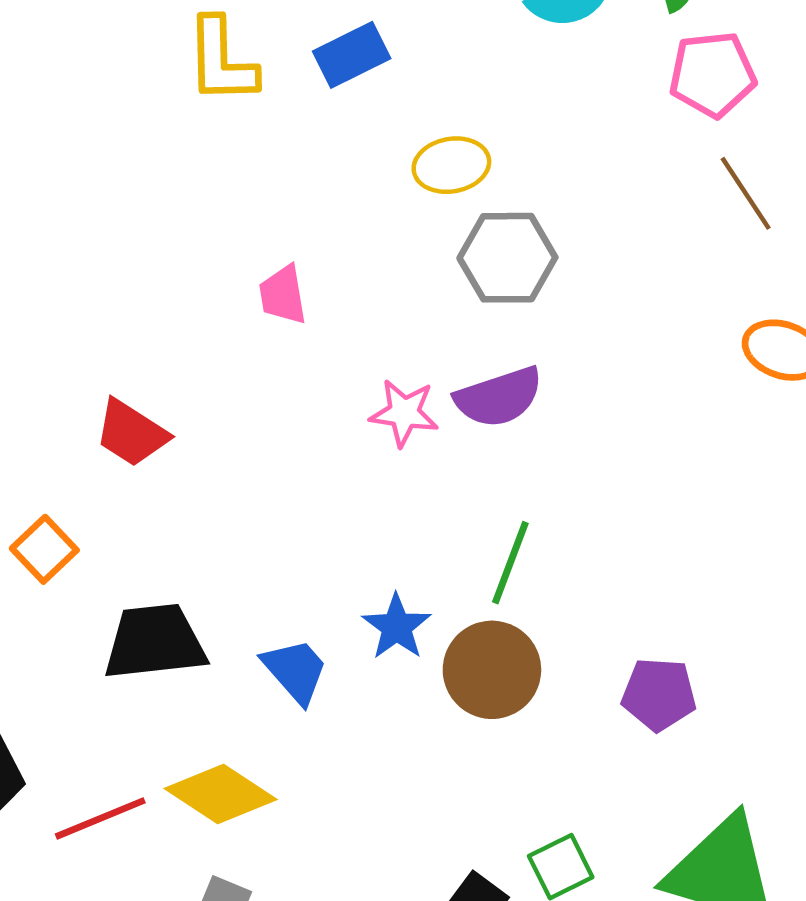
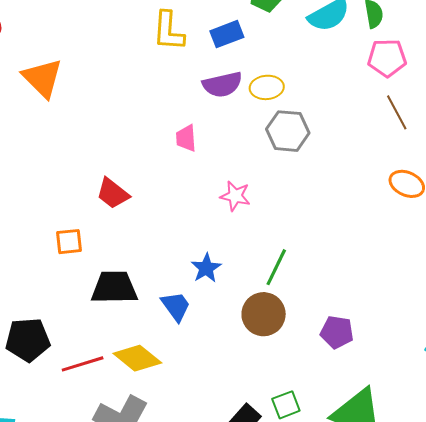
purple semicircle: (499, 397) -> (222, 84), moved
orange square: (44, 549) -> (69, 242), turned 32
blue star: (397, 627) -> (206, 268), moved

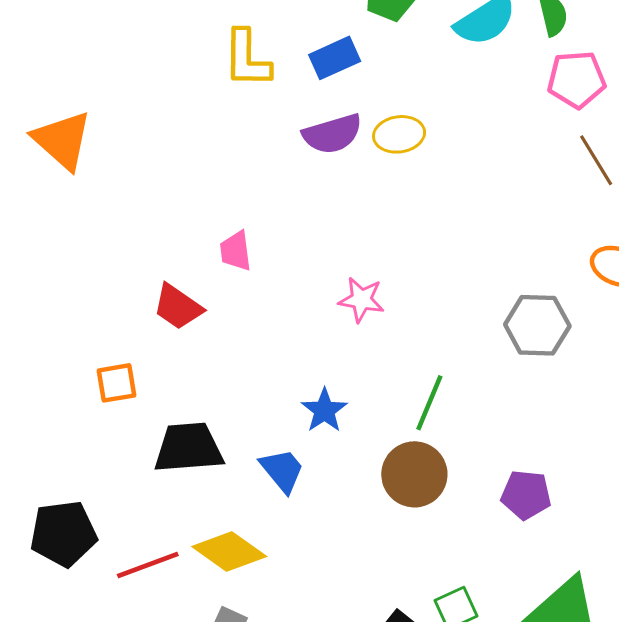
gray hexagon: (288, 131) -> (537, 325), moved
pink trapezoid: (186, 138) -> (236, 251), moved

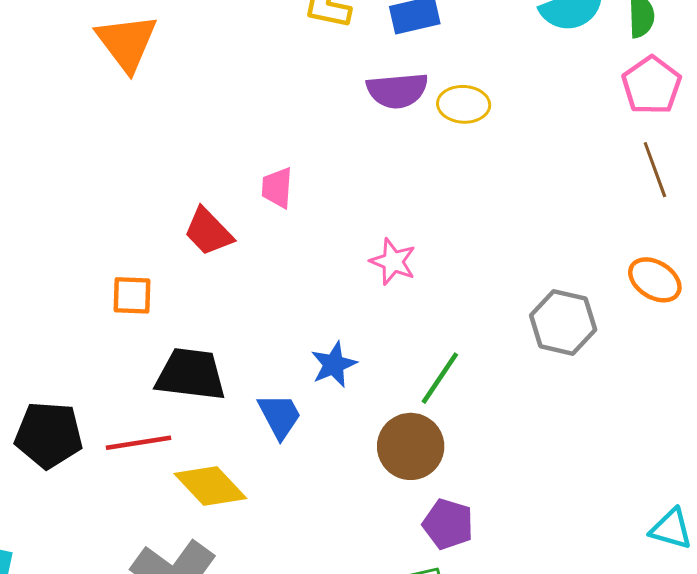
pink pentagon: (577, 80) -> (652, 85), turned 30
purple pentagon: (526, 495) -> (448, 524), moved
red line: (148, 565) -> (138, 443), moved

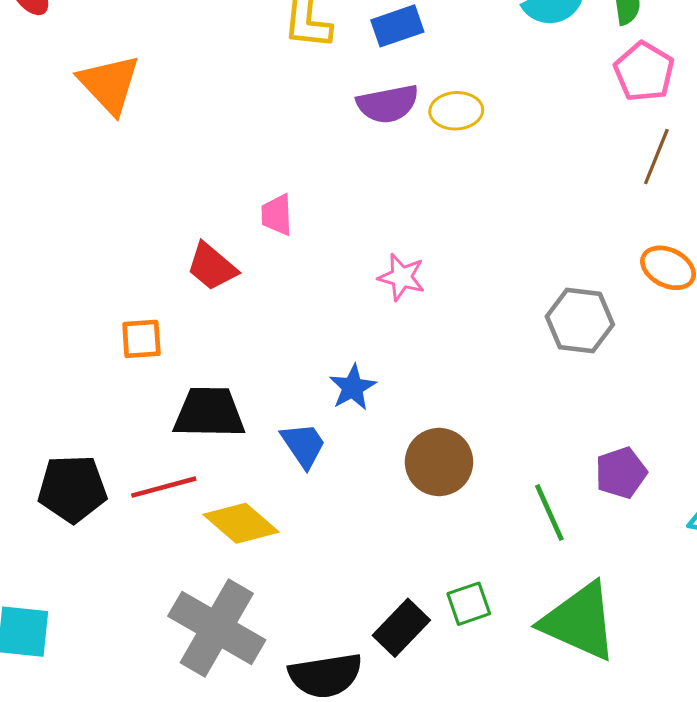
brown line: (655, 170) -> (656, 157), turned 48
green line: (440, 378) -> (549, 512), moved, turned -52
purple pentagon: (448, 524) -> (621, 473), moved, turned -30

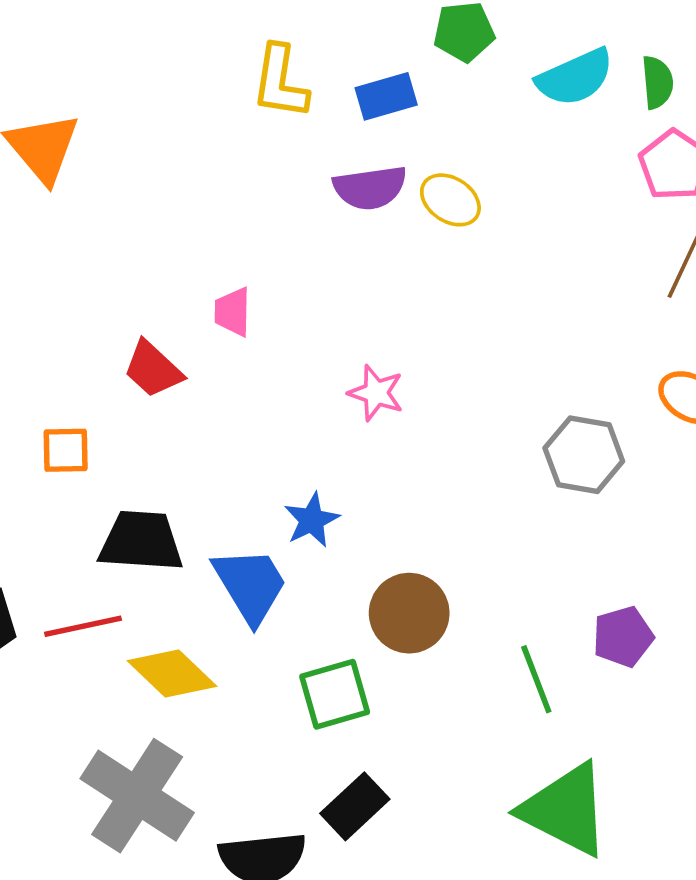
yellow ellipse: (456, 111) -> (450, 200), turned 33
blue trapezoid: (303, 445) -> (250, 585), size x1.4
green square: (469, 604) -> (335, 694), moved, size x1.4

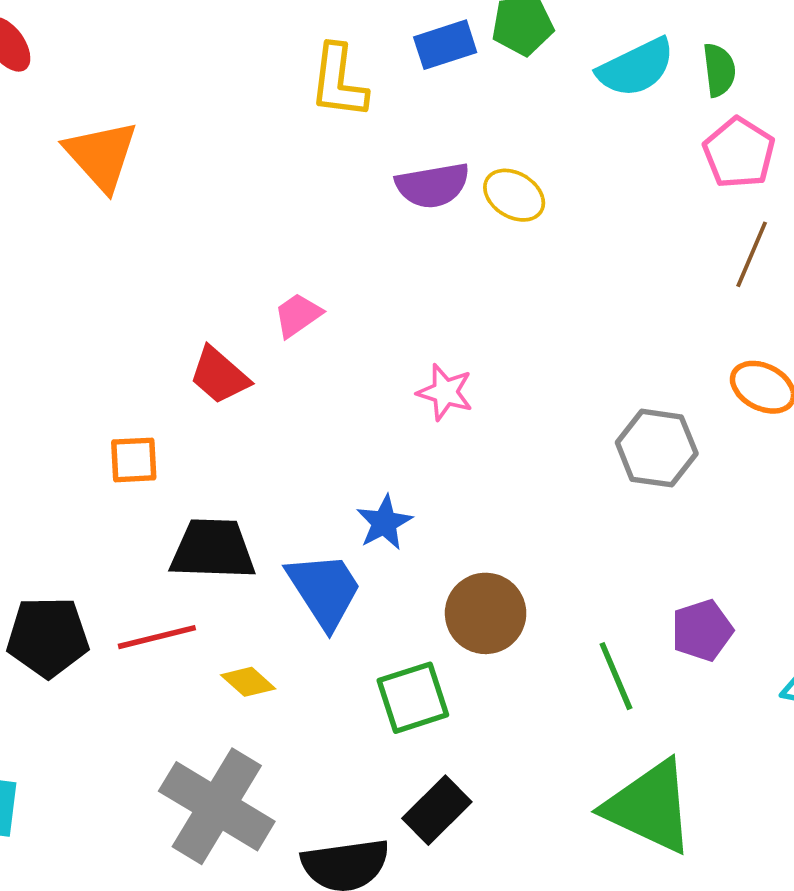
blue rectangle: (386, 96) -> (445, 45), moved
pink trapezoid: (233, 312) -> (298, 315), turned 56
yellow diamond: (172, 673) -> (248, 682), size x0.6

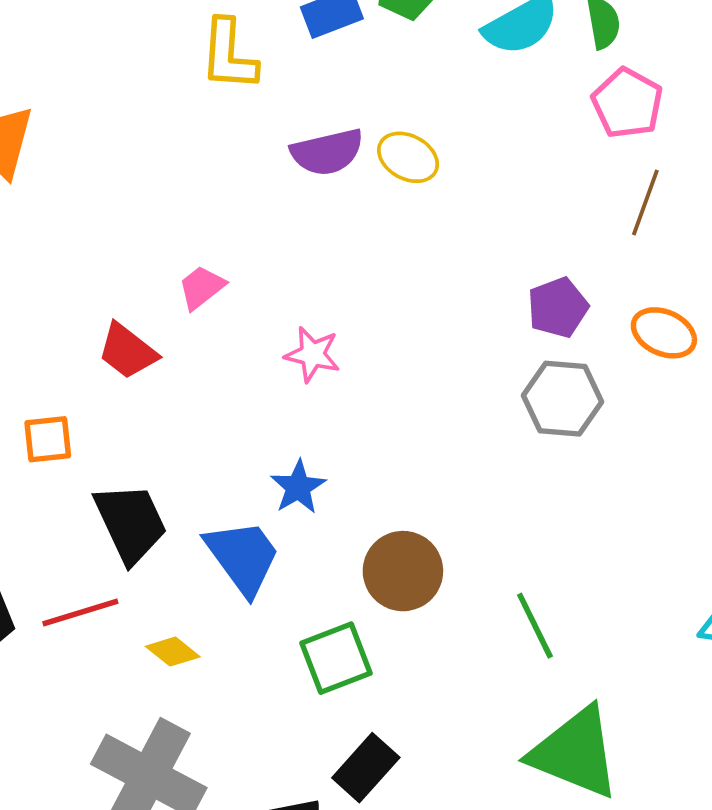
pink star: (445, 392) -> (312, 354), moved
black trapezoid: (213, 549) -> (131, 523), turned 66
purple pentagon: (702, 630) -> (558, 308), moved

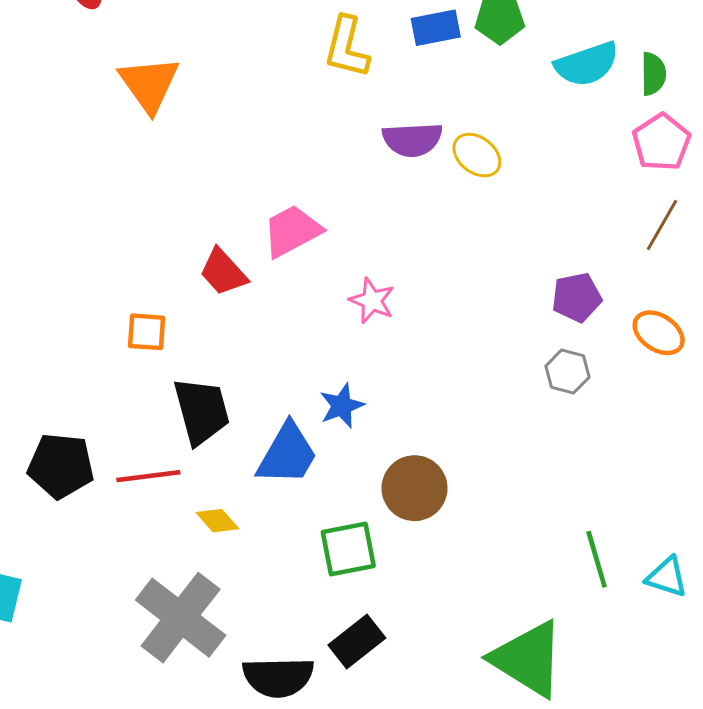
pink trapezoid: (202, 287) -> (292, 231), size x1.5
gray hexagon: (563, 399) -> (568, 372), size x0.7
blue trapezoid: (243, 557) -> (287, 454), turned 56
green line: (535, 626) -> (597, 559), moved

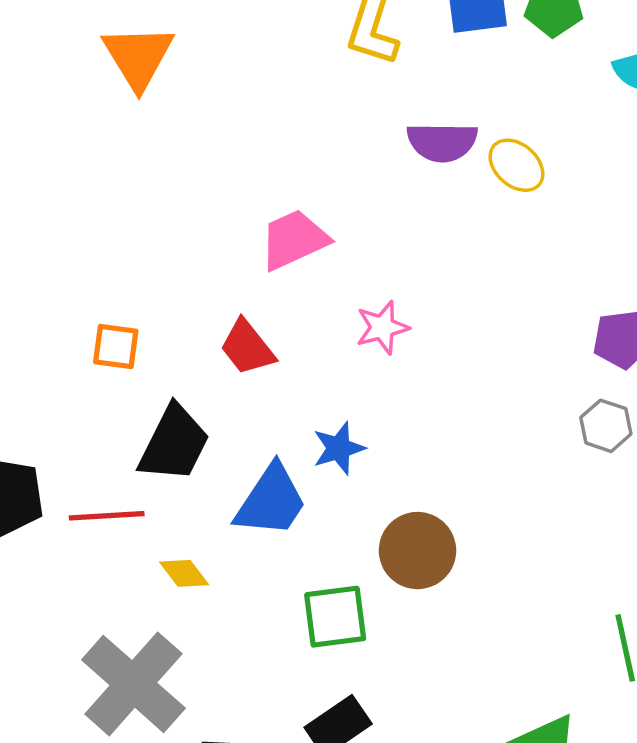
red trapezoid: (223, 272) -> (247, 347), moved
pink star: (372, 301) -> (382, 328), turned 30
black trapezoid: (202, 411) -> (174, 444), turned 38

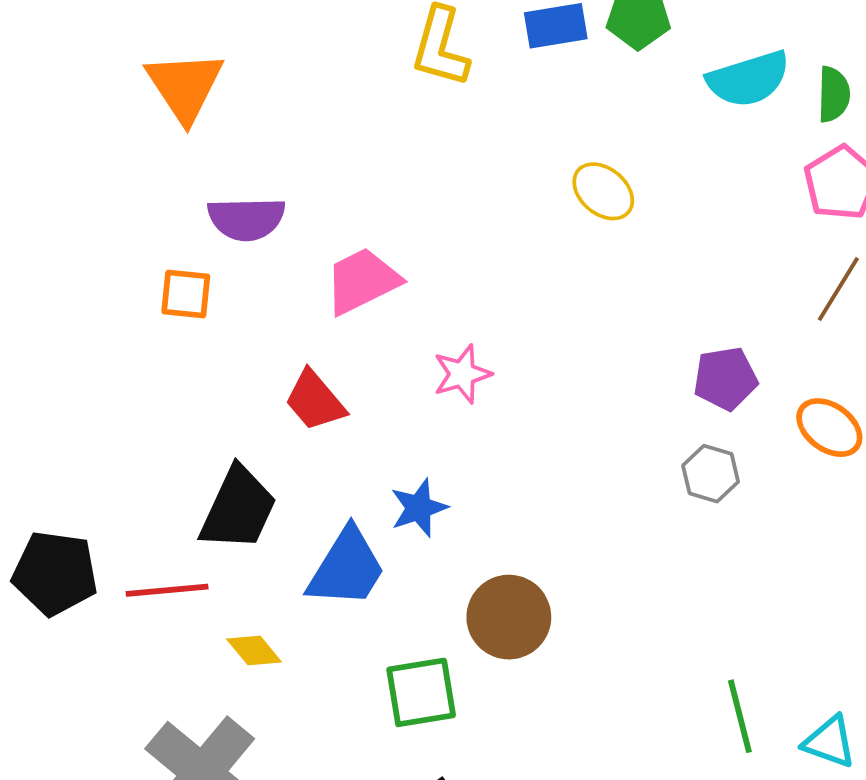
purple semicircle: (442, 142) -> (246, 219), moved
orange square: (116, 347) -> (186, 294), moved

